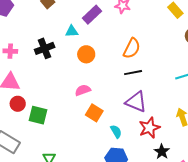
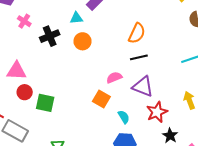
pink cross: (10, 51) -> (24, 21), moved, turned 32
orange circle: (86, 54) -> (83, 41), moved
pink semicircle: (83, 90) -> (114, 77), moved

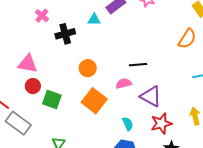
orange semicircle: (137, 33) -> (187, 39), moved
orange circle: (83, 41) -> (88, 68), moved
black line: (139, 57) -> (138, 65), moved
orange square: (101, 99) -> (94, 101), moved, size x1.4

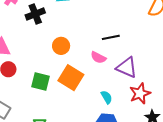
pink semicircle: (124, 83) -> (98, 57), turned -133
green square: (52, 99) -> (41, 82), moved

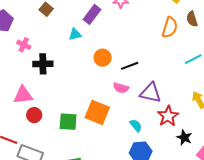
black cross: (35, 14) -> (43, 64), moved, turned 30
orange circle: (61, 46) -> (103, 58), moved

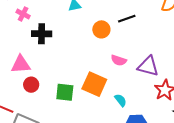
black line: (130, 66) -> (127, 19), moved
cyan semicircle: (136, 125) -> (121, 100), moved

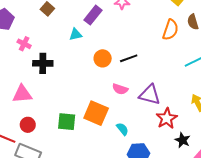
black line: (127, 19) -> (129, 58), moved
red circle: (31, 85) -> (28, 125), moved

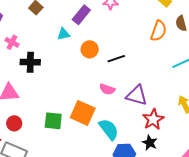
orange circle: (103, 58) -> (90, 49), moved
cyan semicircle: (122, 129) -> (109, 129), size x1.6
black star: (183, 140) -> (150, 143), moved

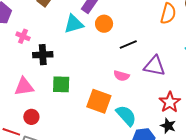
cyan triangle: (64, 34) -> (74, 24), size x1.5
orange circle: (90, 49) -> (104, 24), moved
purple triangle: (137, 95) -> (154, 66), moved
green square: (53, 121) -> (61, 84), moved

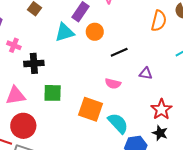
purple triangle: (154, 66) -> (146, 73), size x0.6
red circle: (31, 117) -> (23, 126), size x1.6

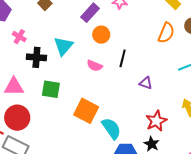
cyan triangle: (64, 32) -> (63, 46), moved, turned -40
black line: (119, 52) -> (123, 58), turned -60
pink semicircle: (113, 84) -> (95, 66), moved

